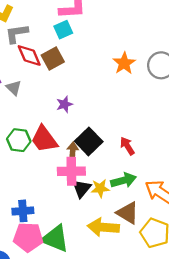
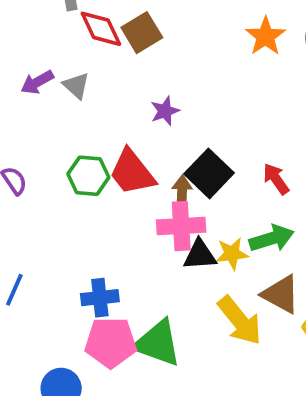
black triangle: (82, 188) -> (200, 255), turned 48
yellow arrow: (103, 227) -> (240, 321), turned -132

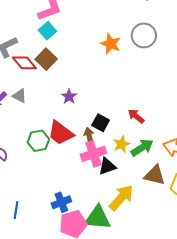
black square: (209, 173) -> (101, 123), size x0.7
yellow star: (232, 254) -> (121, 144), moved
yellow arrow: (240, 321) -> (121, 198), moved, turned -84

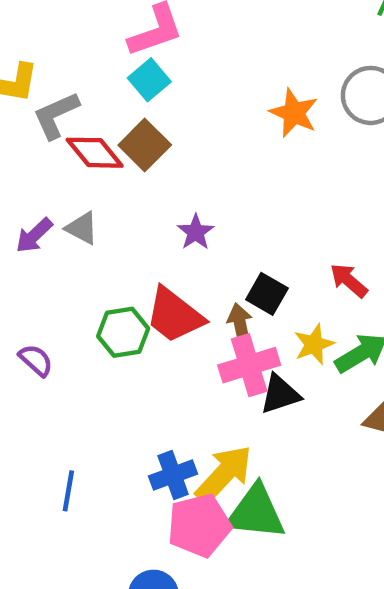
yellow arrow: (121, 198) -> (224, 474), moved

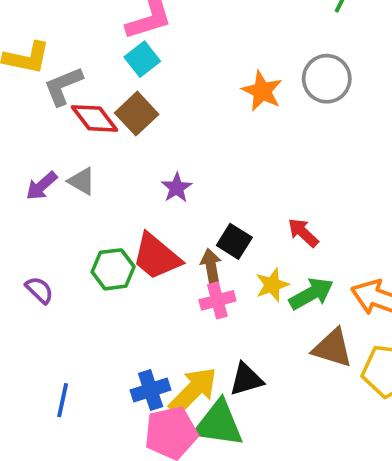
pink cross: (249, 365) -> (217, 300), size x0.7
black triangle: (280, 394) -> (246, 379), moved

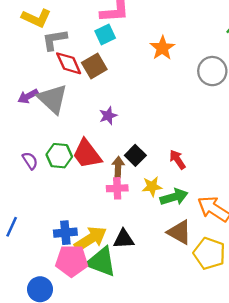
orange star: (262, 91) -> (162, 48), moved
gray triangle: (82, 181) -> (53, 99), size x1.8
purple semicircle: (39, 290) -> (30, 161), moved

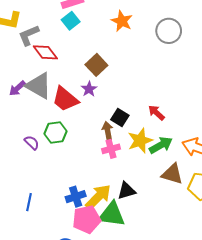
brown square: (94, 66) -> (96, 65), moved
red trapezoid: (87, 154) -> (65, 99), moved
yellow star: (152, 186) -> (140, 141), size x1.4

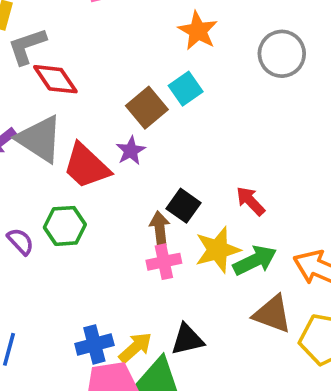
cyan square: (71, 21) -> (186, 89), moved
yellow arrow: (98, 197) -> (135, 348), size x0.7

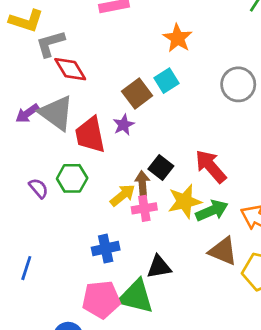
gray circle: (282, 54) -> (238, 84), moved
red trapezoid: (86, 166) -> (90, 135), turned 33
red arrow: (250, 201) -> (211, 166), size x1.5
blue cross: (94, 344) -> (106, 249), moved
yellow arrow: (135, 348) -> (123, 195), moved

